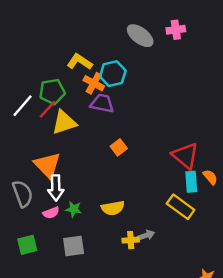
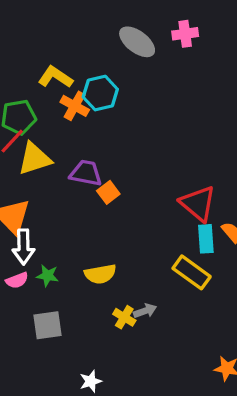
purple trapezoid: (102, 103) -> (86, 173), moved
yellow cross: (131, 240) -> (124, 317), turned 35

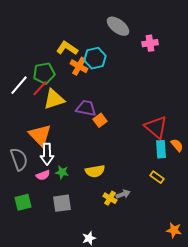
pink cross: (185, 34) -> (150, 43), moved
yellow rectangle: (192, 272) -> (157, 177), moved, size x0.6

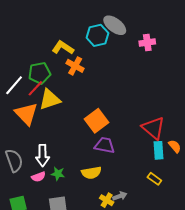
cyan hexagon: (95, 58) -> (97, 35), moved
purple trapezoid: (86, 108) -> (105, 145), moved
orange square: (100, 120) -> (96, 121), size x1.6
orange triangle: (40, 135) -> (26, 114), moved

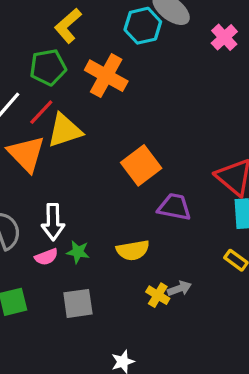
pink cross: (147, 43) -> (224, 37), turned -35
yellow L-shape: (63, 48) -> (68, 26), moved, turned -75
orange cross: (75, 66) -> (106, 76), size x1.4
green pentagon: (39, 73) -> (48, 67), moved
purple trapezoid: (105, 145) -> (174, 207), moved

